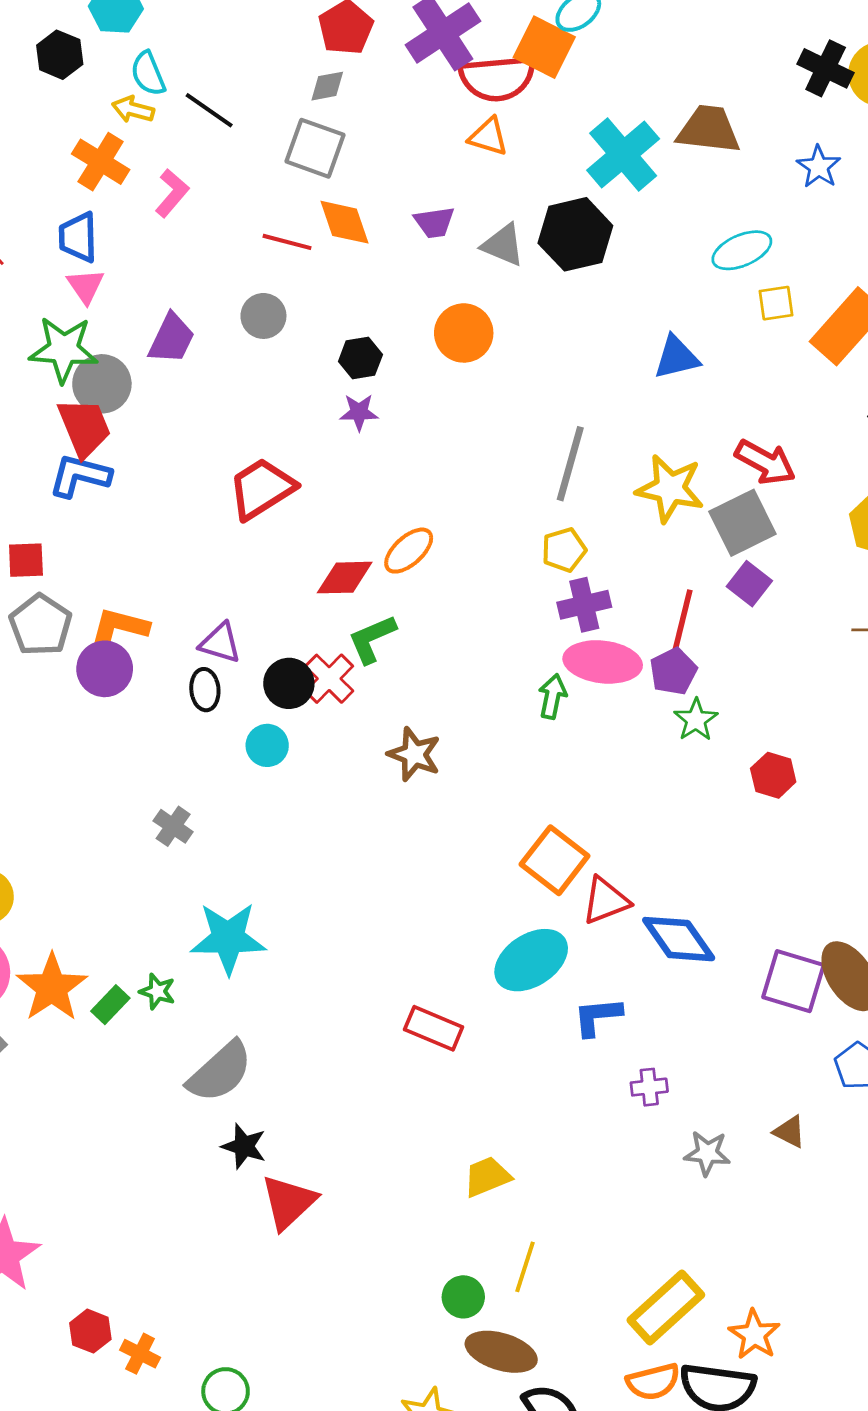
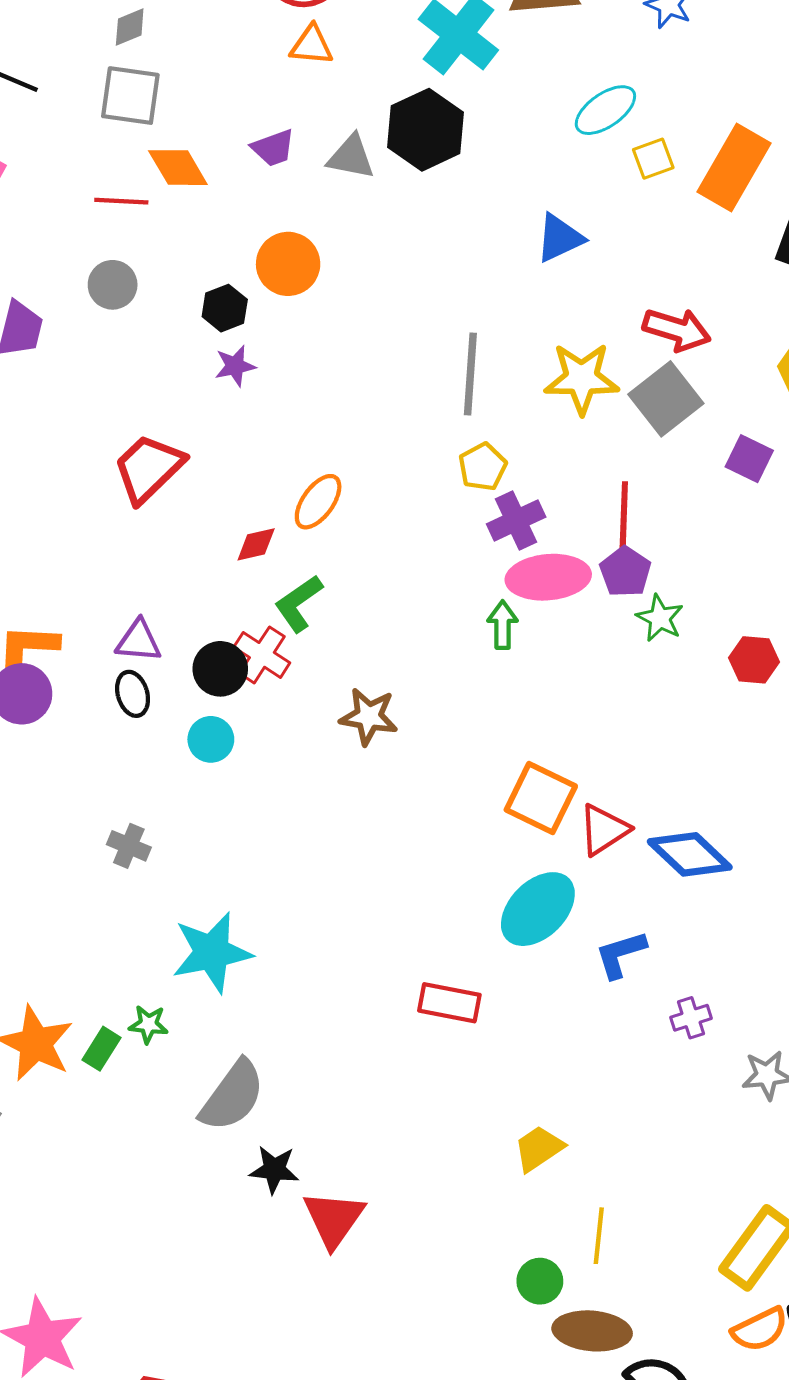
orange circle: (464, 333) -> (288, 264), moved
red diamond: (345, 578) -> (256, 544), size x0.7
purple square: (749, 584) -> (749, 459), moved

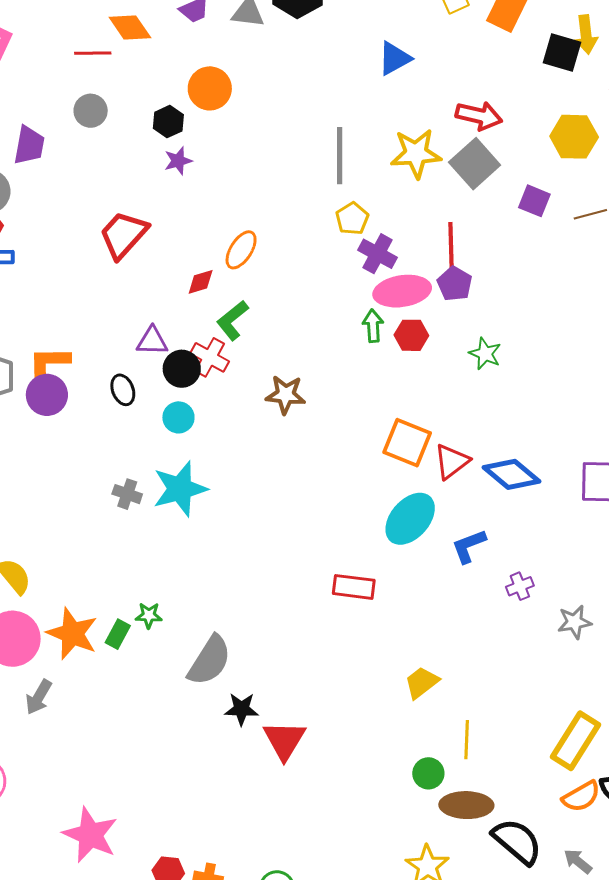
purple cross: (516, 521) -> (378, 254), turned -33
green star: (660, 618) -> (485, 354), moved
purple triangle: (139, 641) -> (152, 341), moved
red hexagon: (754, 660) -> (411, 335), moved
cyan star: (212, 952) -> (180, 489), moved

